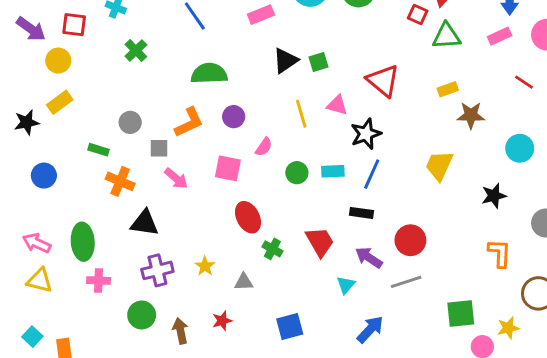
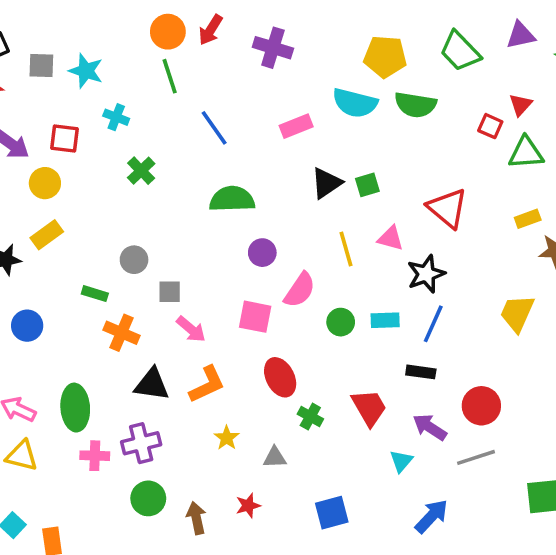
orange L-shape: (189, 122) -> (207, 384), moved
pink semicircle: (264, 147) -> (300, 290), size x1.5
purple cross: (157, 270) -> (141, 443), moved

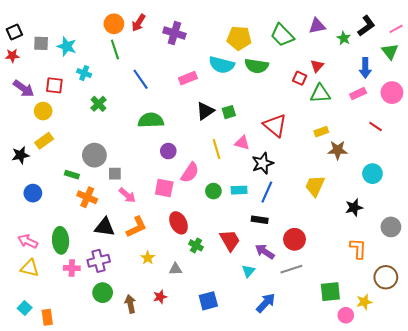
gray circle: (134, 260) -> (94, 155), size x1.5

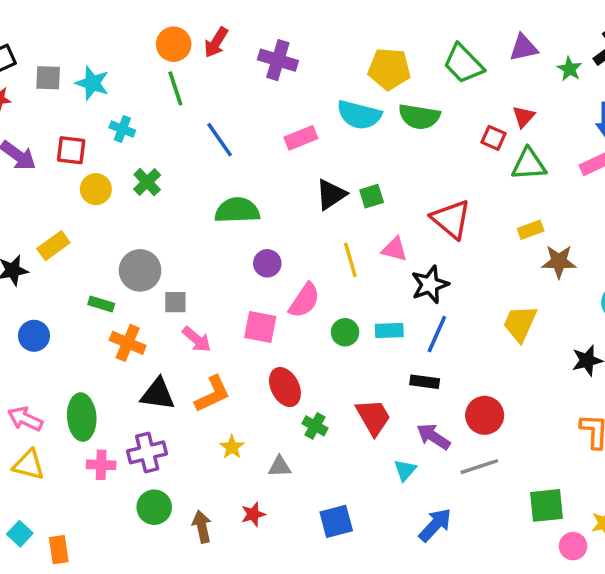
yellow circle: (43, 111) -> (96, 189), moved

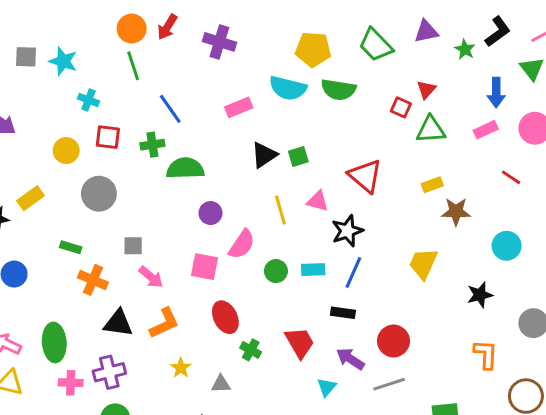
red square: (71, 150) -> (108, 137), moved
green cross: (147, 182) -> (152, 145), moved, turned 35
gray circle: (140, 270) -> (99, 194), moved

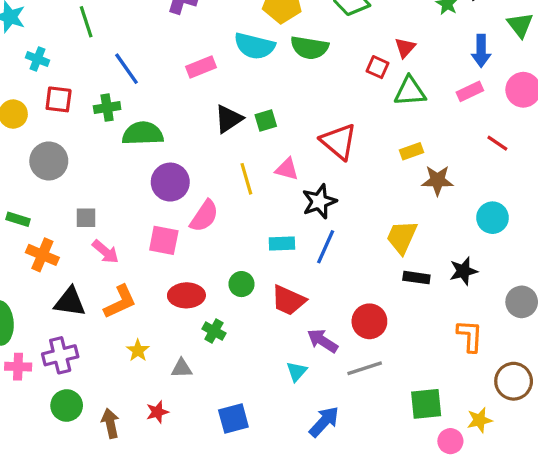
purple circle: (210, 213) -> (170, 182), size x1.5
green circle: (276, 271) -> (242, 284), moved
black rectangle: (343, 313) -> (416, 278), moved
red ellipse: (225, 317) -> (186, 295), turned -64
red trapezoid: (300, 342) -> (288, 300), moved, turned 144

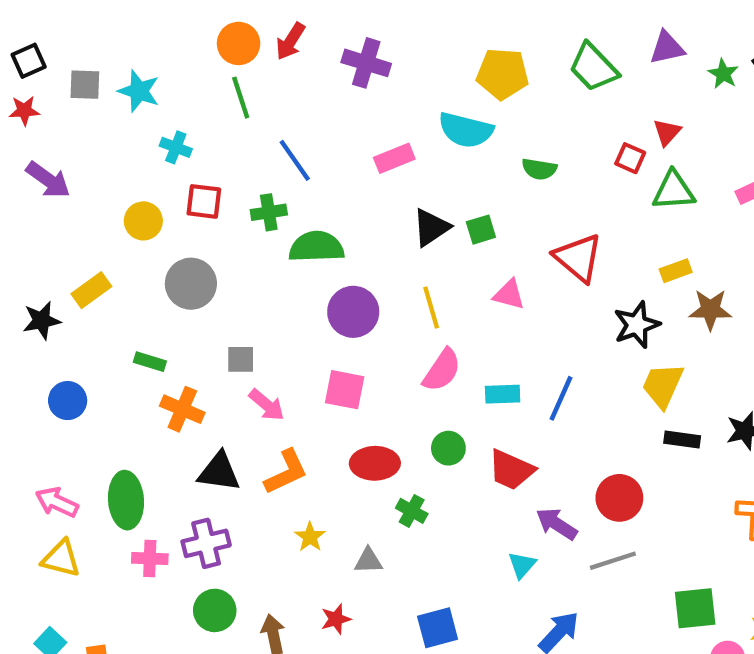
green semicircle: (310, 48) -> (539, 169), moved, size x0.7
yellow line: (246, 179) -> (431, 307), moved
black star: (319, 201) -> (637, 325), moved
pink semicircle: (204, 216) -> (442, 370), moved

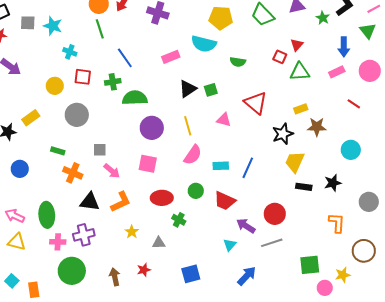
green circle: (215, 610) -> (72, 271), moved, size x1.4

